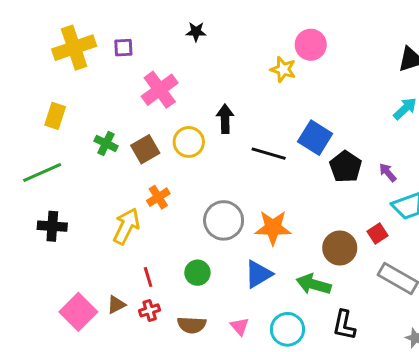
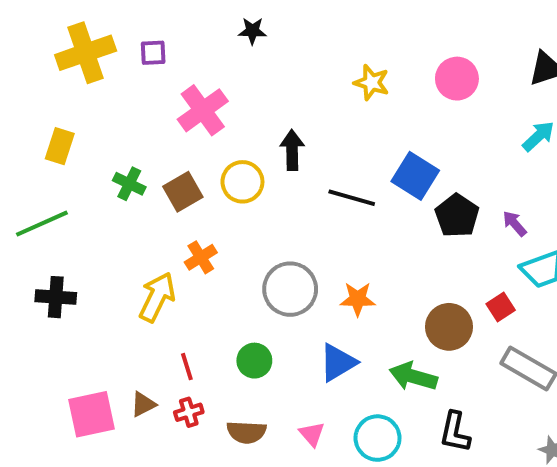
pink circle: (311, 45) -> (457, 79), moved
orange star: (273, 228) -> (358, 299), size x0.7
pink square: (78, 312) -> (92, 414), turned 33

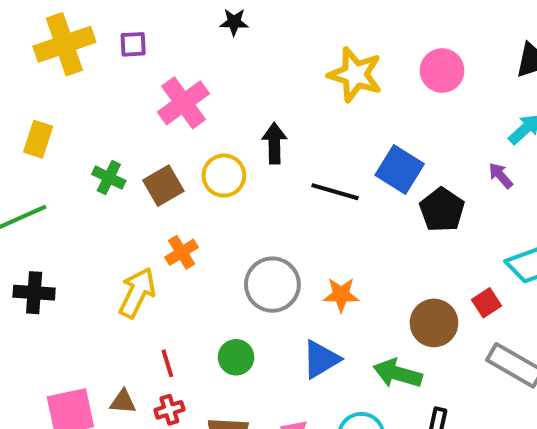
yellow star: (372, 83) -> (355, 75), size x1.5
purple arrow: (515, 224) -> (501, 176), moved
brown triangle: (143, 404) -> (123, 402), turned 32

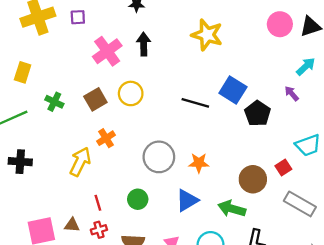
pink circle: (442, 71) -> (280, 24), moved
black arrow: (274, 143) -> (144, 44), moved
green cross: (109, 178) -> (54, 102), moved

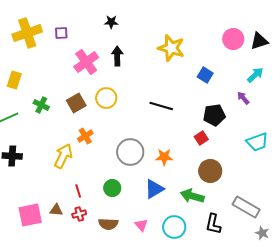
blue square: (233, 90) -> (205, 75), moved, size x0.7
black pentagon: (258, 113) -> (214, 115), turned 30
red square: (283, 168) -> (201, 138), moved
gray rectangle: (300, 204) -> (246, 207), moved

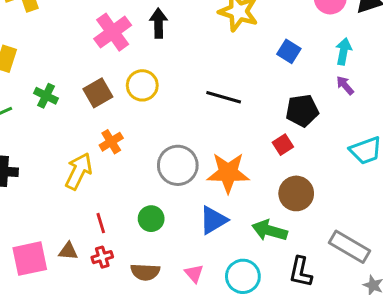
cyan arrow: (255, 75) -> (344, 51), moved, turned -36
orange star: (164, 157) -> (228, 173), size x1.6

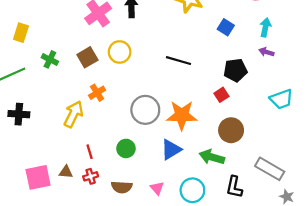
purple arrow: (345, 85) -> (266, 52), turned -32

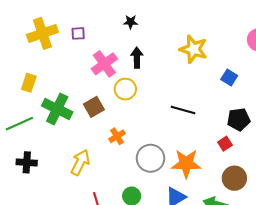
yellow circle: (120, 52) -> (125, 89), moved
green cross: (50, 59) -> (57, 109), size x1.8
orange cross: (97, 93) -> (117, 136), moved

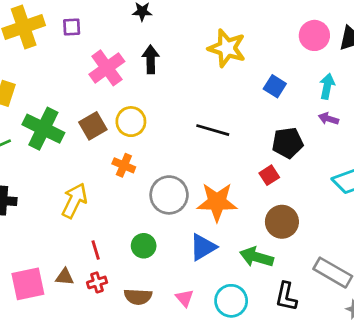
yellow circle: (125, 89) -> (131, 122), moved
orange cross: (117, 136) -> (124, 165), turned -35

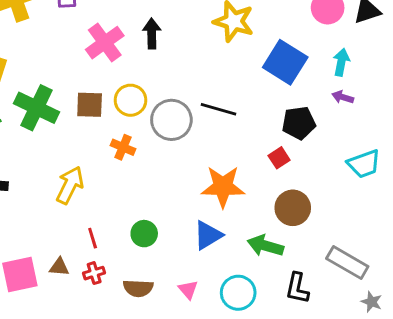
blue square: (275, 86) -> (285, 62), size x1.8
brown square: (93, 126) -> (90, 105), turned 32
gray circle: (169, 195) -> (171, 120), moved

